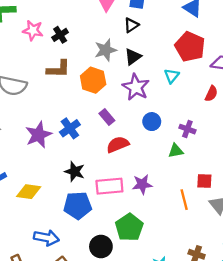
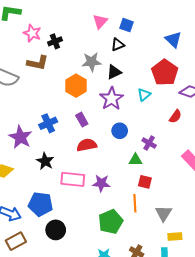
brown L-shape: (58, 69) -> (38, 63), moved
purple star: (38, 135) -> (20, 137), moved, turned -30
red square: (204, 181) -> (145, 182), moved
blue pentagon: (78, 205) -> (40, 204), moved
green pentagon: (129, 227) -> (111, 222), moved

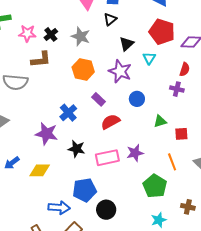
gray star: (92, 62) -> (81, 36), moved, turned -30
black triangle: (114, 72) -> (127, 44), moved
purple cross: (149, 143) -> (177, 89), moved
red square: (145, 182) -> (181, 134), moved

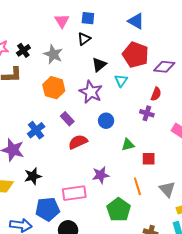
black star: (76, 149) -> (33, 176), moved, turned -30
pink rectangle: (107, 158) -> (74, 193), moved

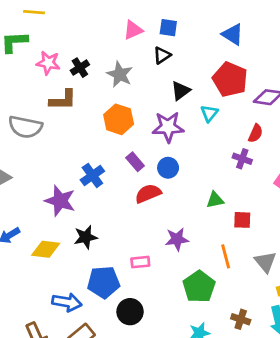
pink triangle: (62, 21) -> (133, 30), turned 35
purple star: (91, 92) -> (168, 127), turned -30
blue circle: (106, 121) -> (168, 168), moved
pink rectangle: (74, 193) -> (140, 262), size x0.6

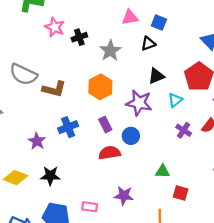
brown L-shape: (63, 100) -> (54, 89), moved
purple cross: (242, 159) -> (184, 130), moved
purple star: (60, 201) -> (37, 141), size x0.7

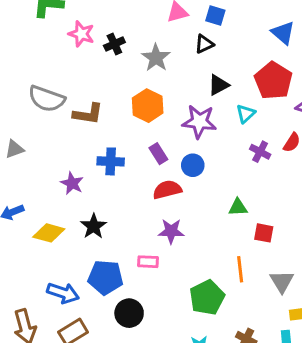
blue cross: (68, 127) -> (111, 161), turned 30
black star: (50, 176) -> (94, 226), turned -30
purple star: (124, 196) -> (171, 231), moved

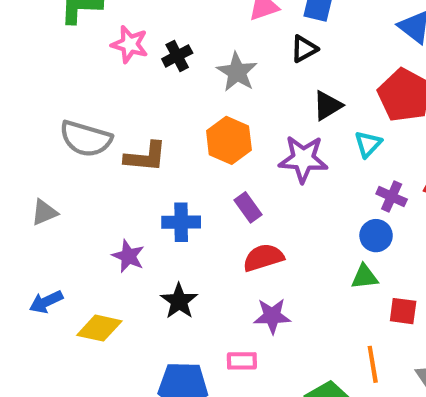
blue circle: (193, 165) -> (376, 236), moved
black star: (94, 226) -> (179, 301), moved

